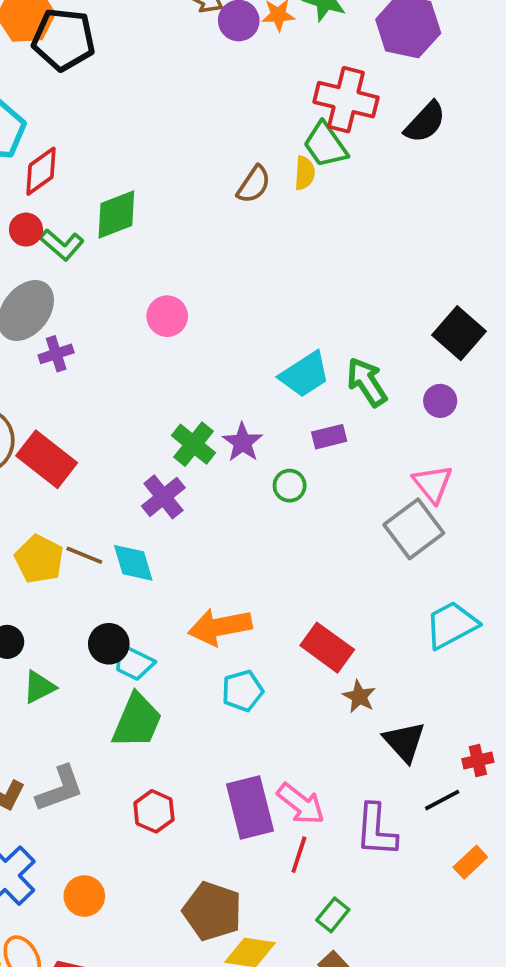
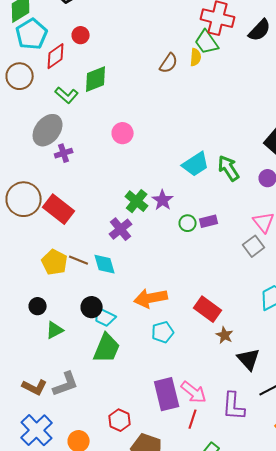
red circle: (26, 230) -> (81, 35), moved
purple rectangle: (329, 437) -> (209, 221), moved
gray square: (414, 529) -> (254, 246), size x0.7
red hexagon: (154, 811) -> (120, 420), moved

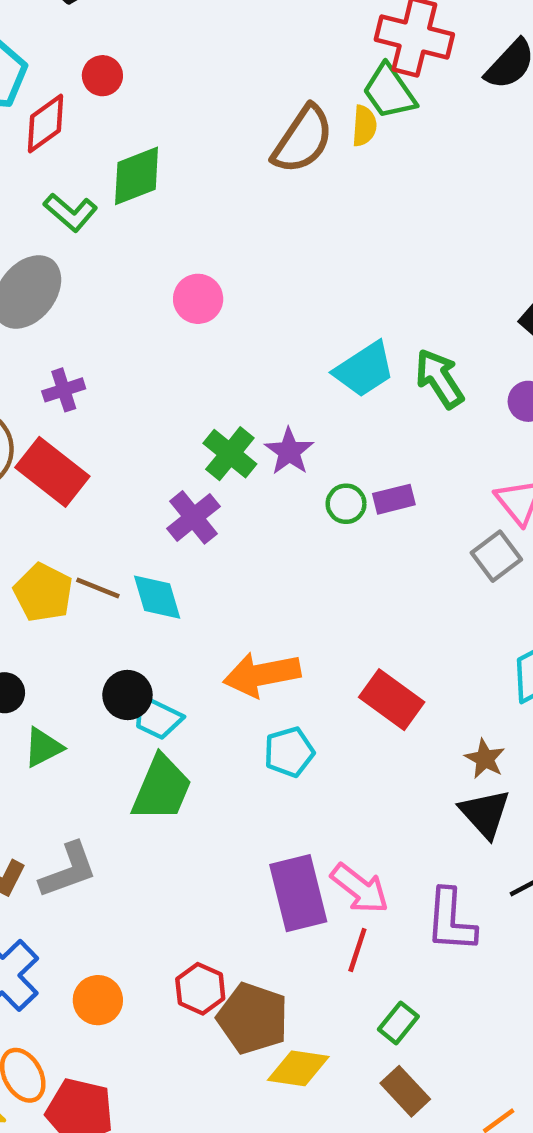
brown semicircle: (169, 63) -> (303, 139), size x1.5
purple cross: (64, 153) -> (64, 390), moved
brown star: (225, 335) -> (485, 759), moved
red hexagon: (120, 420) -> (200, 989), moved

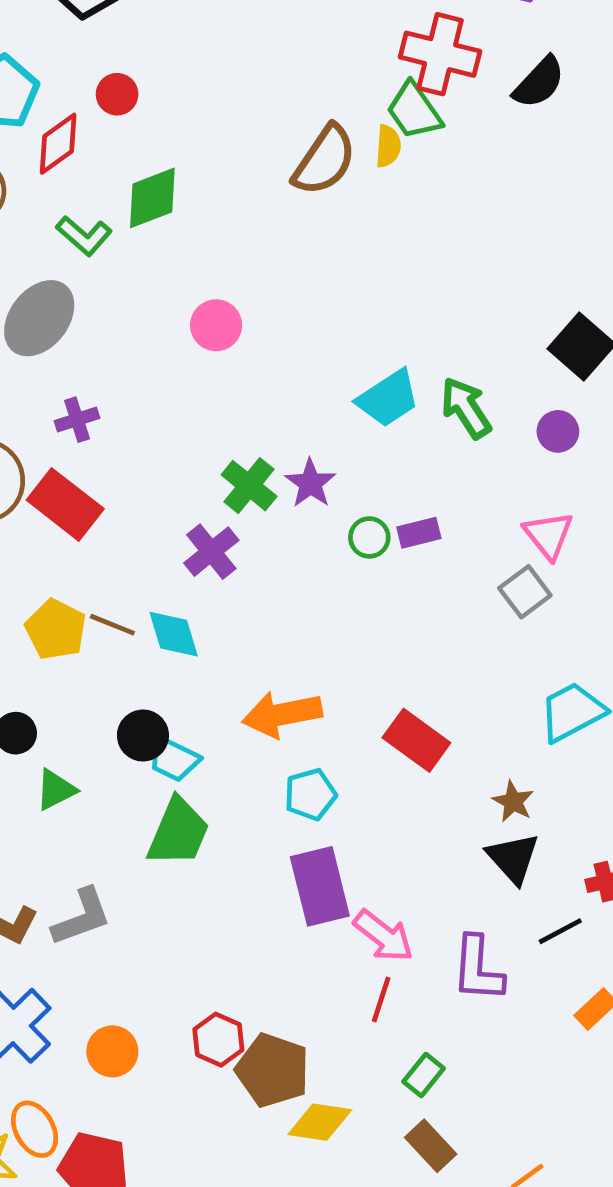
purple rectangle: (298, 893) -> (320, 886), moved

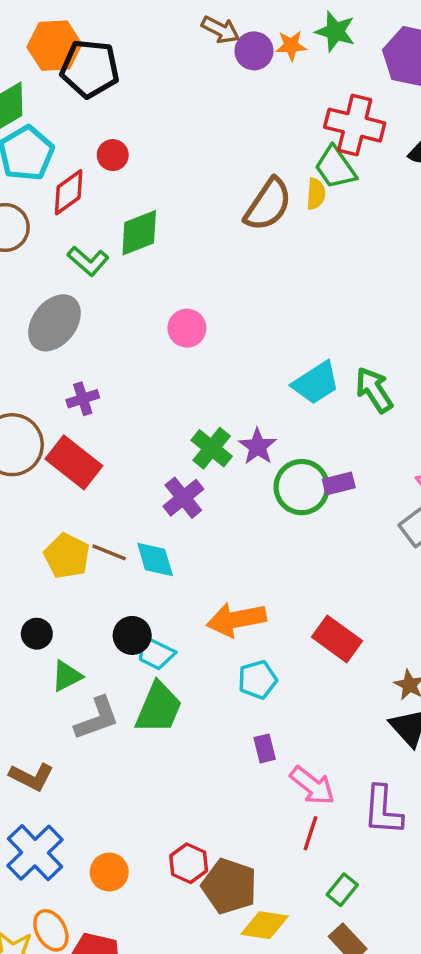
green circle: (369, 537) -> (302, 487), size x1.8
purple rectangle: (320, 886) -> (265, 748), size x0.5
gray L-shape: (82, 917) -> (97, 718), moved

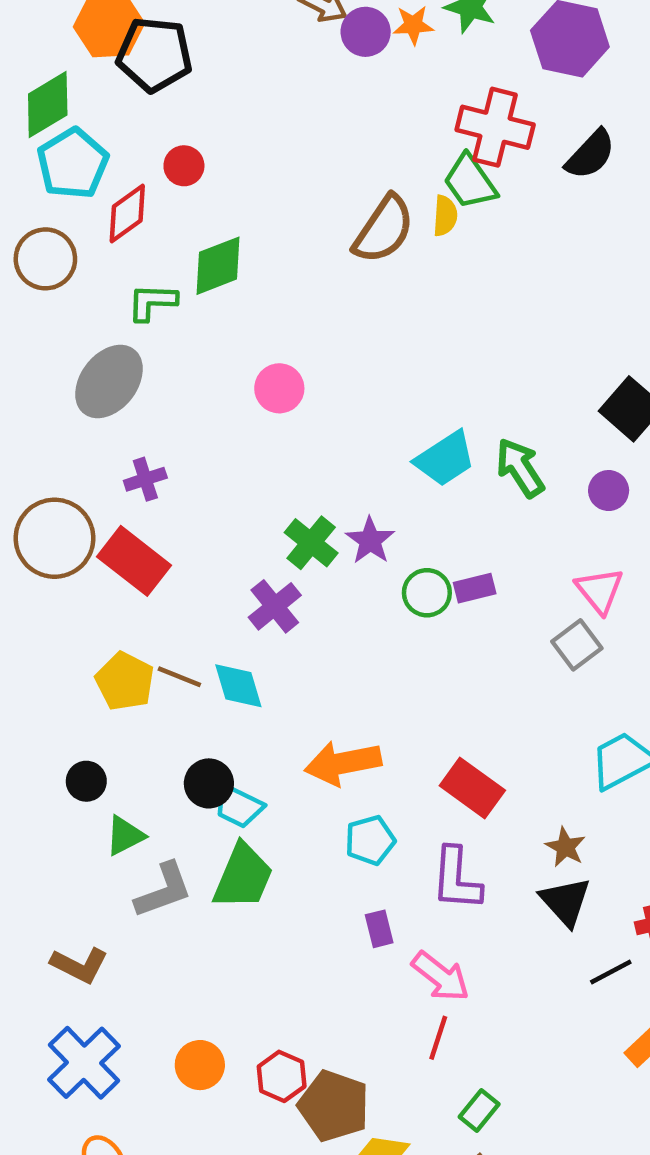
green L-shape: (88, 261) -> (152, 302), turned 141
green circle: (302, 487) -> (427, 593), size x0.7
purple L-shape: (383, 810) -> (456, 879), moved
orange circle: (109, 872) -> (200, 1065), moved

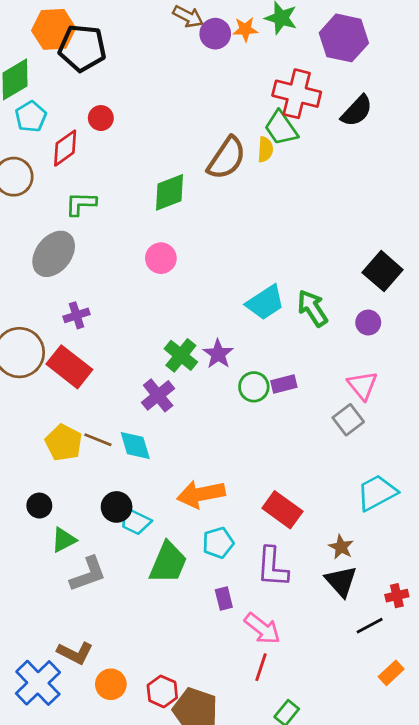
cyan pentagon: (73, 164) -> (31, 117), size x0.7
green diamond: (218, 266) -> (169, 192), moved
green trapezoid: (243, 877) -> (168, 563), moved
brown L-shape: (79, 965) -> (75, 653), moved

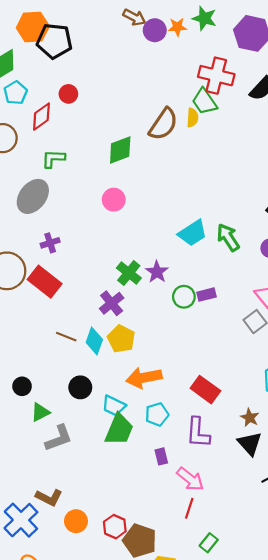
yellow pentagon: (64, 443) -> (121, 339), moved
cyan diamond: (135, 445) -> (94, 341), turned 36
cyan trapezoid: (135, 521) -> (114, 406), moved

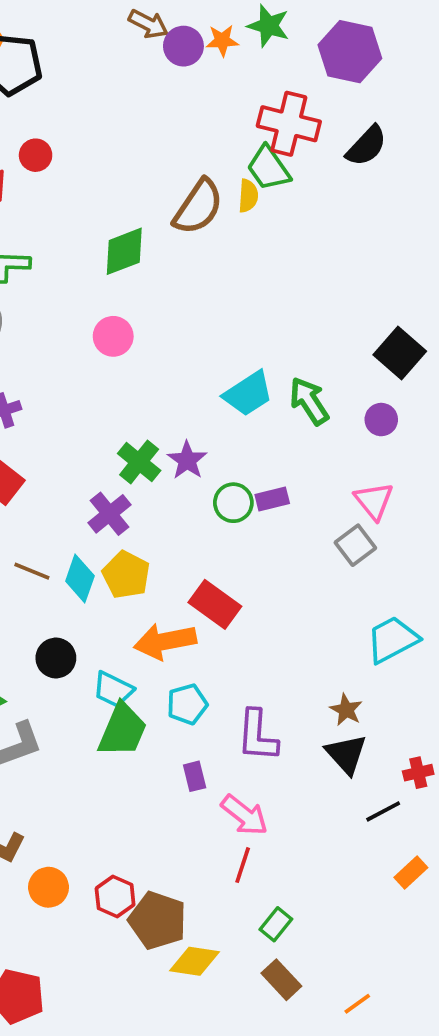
red rectangle: (205, 390) -> (215, 604), moved

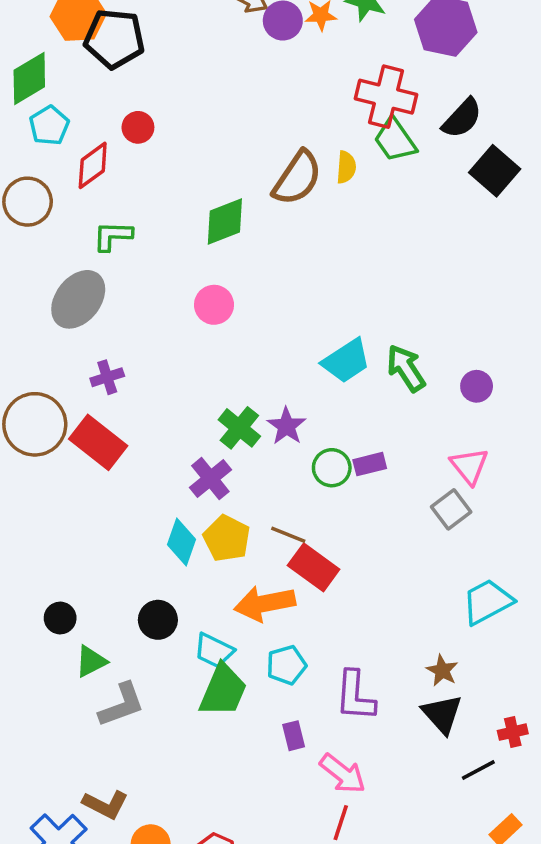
green trapezoid: (268, 168) -> (395, 140), moved
black square: (400, 353) -> (495, 171), moved
brown line: (32, 571) -> (288, 535), moved

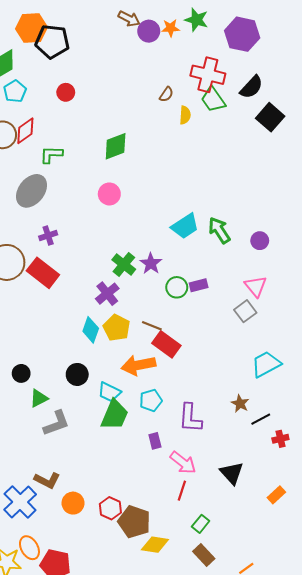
red diamond: (93, 165) -> (25, 131), moved
brown semicircle: (297, 178) -> (166, 94), moved, size x0.5
black triangle: (442, 714) -> (232, 473), moved
black line: (478, 770) -> (261, 419), moved

